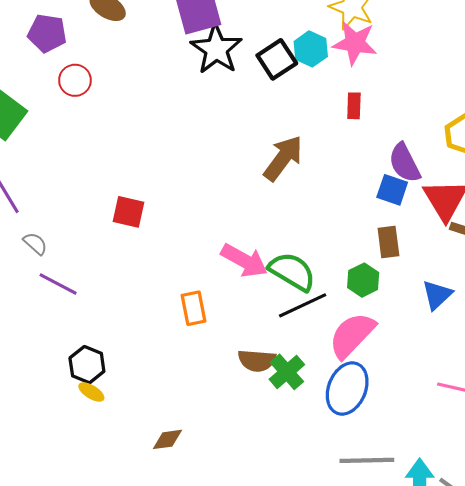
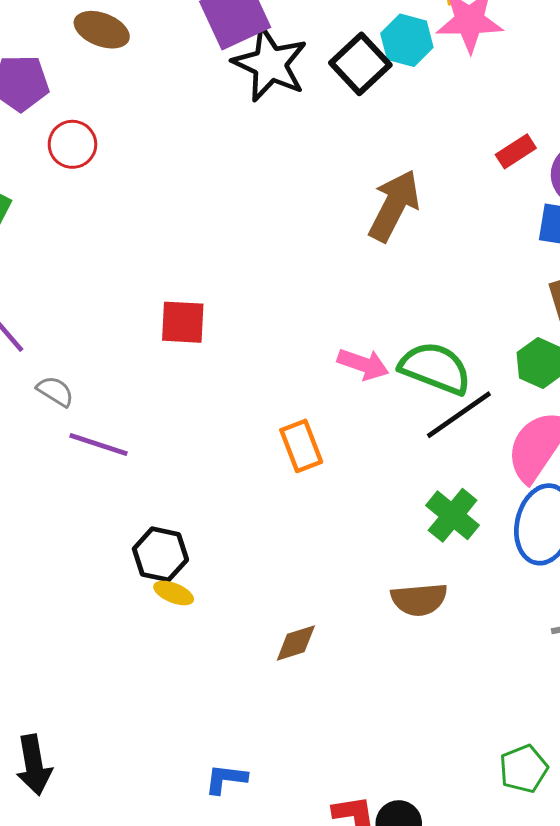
red rectangle: (354, 106) -> (516, 151), moved, turned 65
pink arrow: (244, 261) -> (363, 364), size x0.7
brown semicircle: (257, 361) -> (419, 599), moved

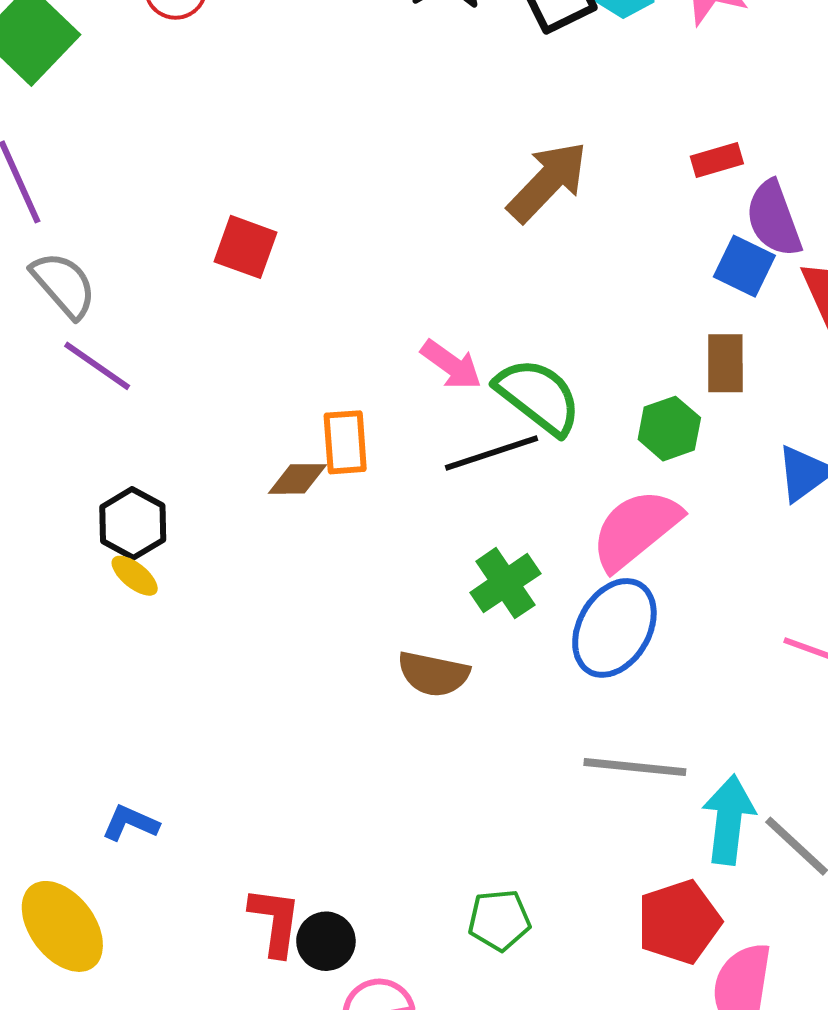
gray semicircle: (55, 391) -> (64, 285), size x1.5
black line: (459, 415) -> (492, 453), moved
brown diamond: (296, 643) -> (298, 479), moved

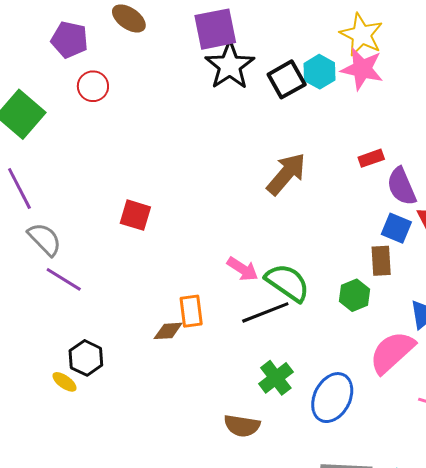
blue square: (744, 266) -> (396, 228), moved
pink semicircle: (636, 529) -> (392, 352), moved
yellow ellipse: (135, 576) -> (64, 382), moved

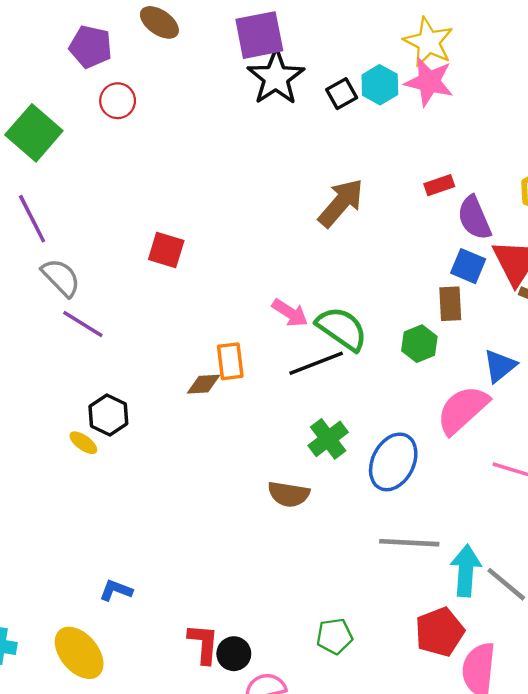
black square: (287, 79) -> (342, 94), size x0.7

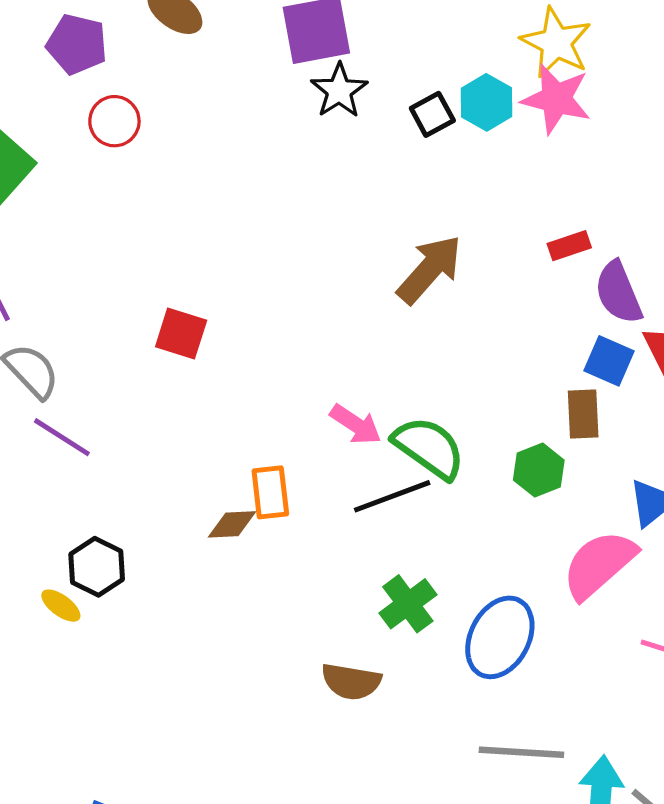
black star: (276, 77) -> (339, 91), size x0.7

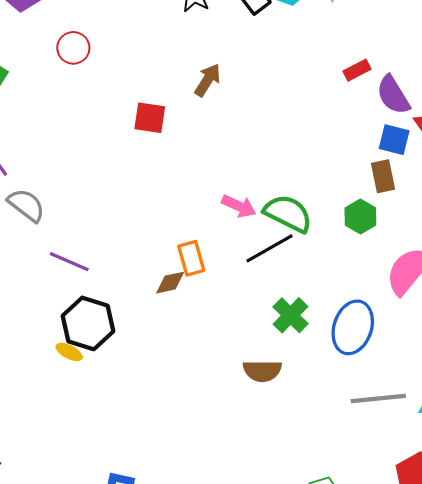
red circle: (114, 121) -> (73, 48), moved
brown arrow: (429, 269) -> (208, 80), moved, size x0.7
red square: (181, 334) -> (150, 118), moved
purple line: (62, 437) -> (69, 262), moved
black hexagon: (97, 567) -> (88, 323), size x1.4

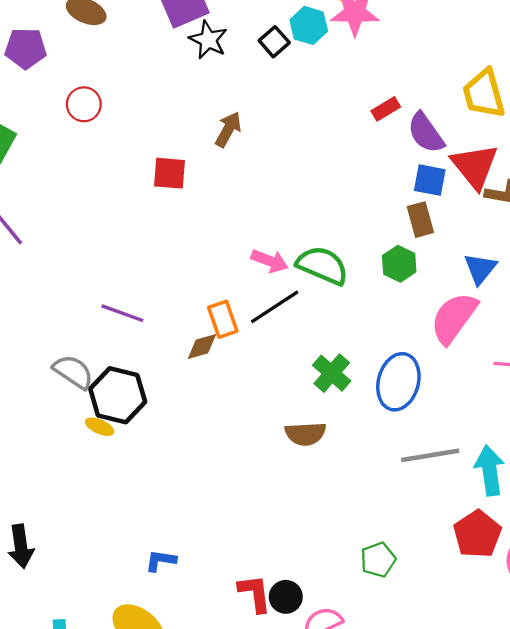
gray semicircle: (26, 205) -> (73, 372), moved
black line: (269, 248) -> (275, 307), moved
purple line: (69, 262) -> (122, 313), moved

